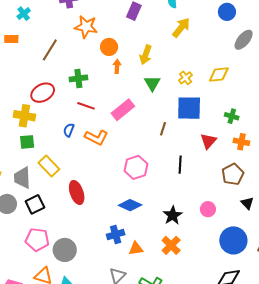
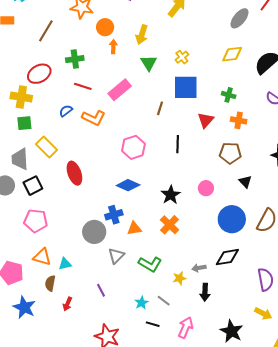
yellow diamond: (219, 75) -> (232, 54), moved
blue semicircle: (69, 130) -> (66, 111), turned 32
brown pentagon: (233, 174) -> (230, 153), turned 30
gray circle: (65, 250) -> (94, 232), moved

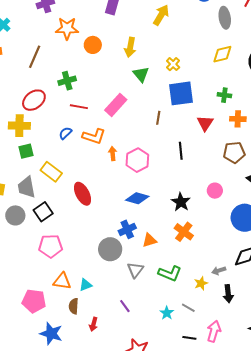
gray ellipse: (240, 18) -> (225, 18), turned -40
orange arrow: (113, 47) -> (113, 154), moved
black line: (153, 324) -> (189, 338), moved

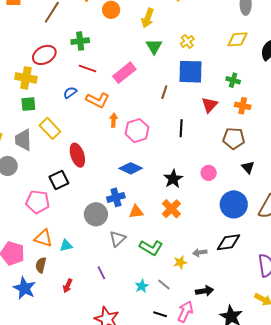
black square: (43, 212) -> (59, 180), moved
black arrow: (228, 294) -> (205, 291), moved, turned -102
brown semicircle: (74, 306) -> (41, 265), moved

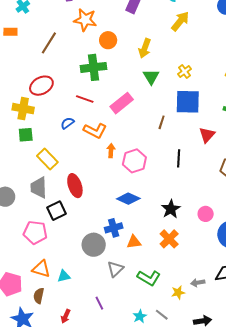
green cross: (80, 41) -> (94, 67), moved, size x1.4
gray trapezoid: (23, 140) -> (39, 188), moved
pink circle: (209, 173) -> (206, 214), moved

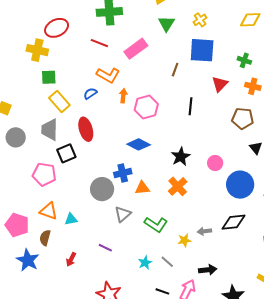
blue semicircle: (67, 123) -> (90, 93), moved
green square: (26, 135) -> (49, 77), moved
purple line: (99, 303) -> (105, 248), turned -40

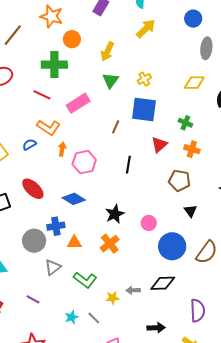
red ellipse: (86, 129) -> (33, 189), moved, turned -35
black arrow: (208, 270) -> (156, 328), moved

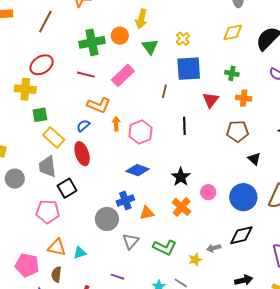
orange circle: (72, 39) -> (120, 36), moved
red ellipse: (33, 189) -> (82, 154), moved, turned 40
pink circle: (149, 223) -> (208, 192), moved

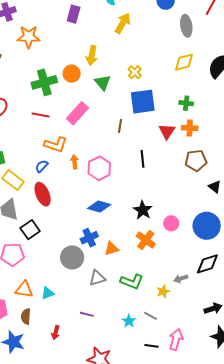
orange cross: (244, 98) -> (190, 128), moved
gray triangle: (131, 241) -> (97, 278), turned 36

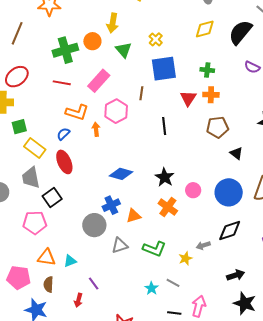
pink hexagon: (99, 168) -> (116, 111), moved
purple line: (87, 314) -> (94, 284), moved, turned 40

